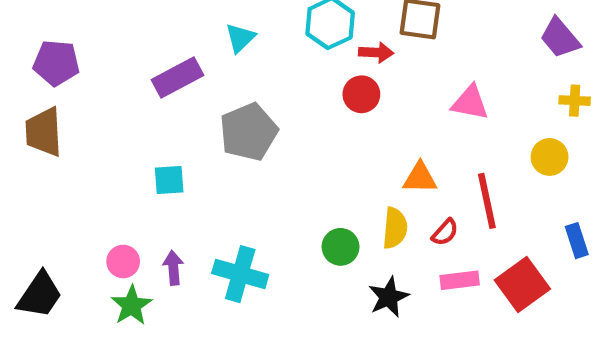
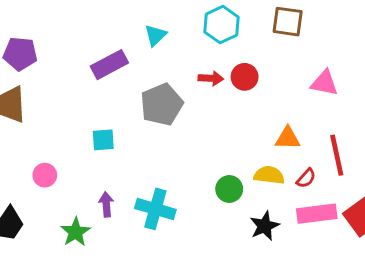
red arrow: (376, 52) -> (211, 78), moved
yellow semicircle: (395, 228) -> (269, 175), turned -88
pink circle: (123, 261) -> (45, 175), moved
pink rectangle: (460, 280) -> (317, 214), size x1.4

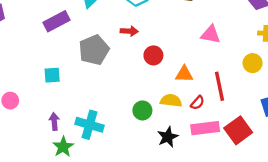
red circle: (245, 77) -> (153, 55), moved
green star: (76, 232) -> (63, 147), moved

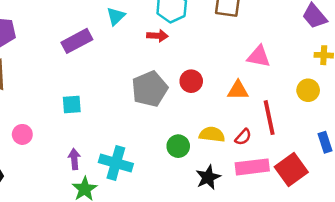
red arrow: (129, 31) -> (157, 36), moved
gray pentagon: (94, 50) -> (150, 89), moved
orange triangle: (184, 74) -> (238, 90), moved

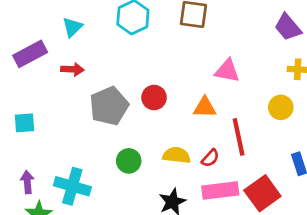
red arrow: (157, 36) -> (72, 69), moved
green circle: (178, 146) -> (129, 161), moved

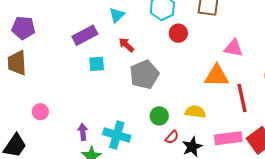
red arrow: (72, 69) -> (126, 45), moved, turned -140
red circle: (154, 98) -> (178, 33), moved
orange triangle: (205, 107) -> (217, 76), size x1.4
cyan square: (24, 123) -> (97, 64), moved
red semicircle: (210, 158) -> (172, 137), moved

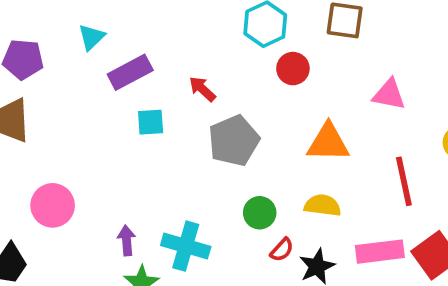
cyan triangle: (117, 15) -> (91, 37), moved
orange triangle: (217, 76) -> (328, 143), moved
pink circle: (40, 112) -> (53, 205), size x1.5

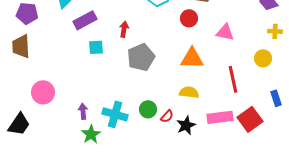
red circle: (293, 69) -> (189, 18), moved
red arrow: (202, 89) -> (124, 29), turned 56
green circle: (260, 213) -> (148, 109), moved

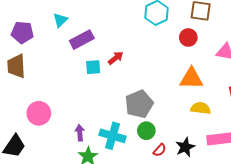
red arrow: (124, 29) -> (116, 58), moved, turned 42
gray pentagon: (141, 57) -> (139, 104), moved
yellow semicircle: (189, 92) -> (201, 108), moved
red semicircle: (167, 116) -> (160, 150), moved

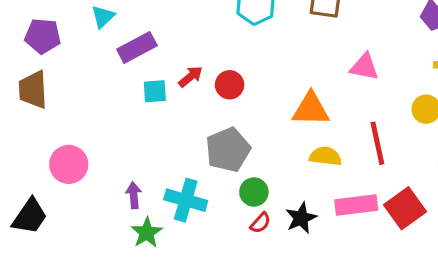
red circle: (188, 38) -> (230, 85), moved
green circle: (146, 131) -> (254, 192), moved

